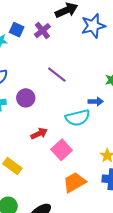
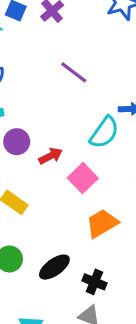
purple circle: (26, 98) -> (17, 142), moved
cyan semicircle: (78, 118) -> (104, 132), turned -40

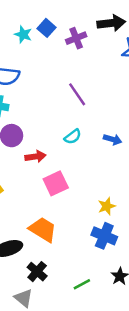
cyan semicircle: (104, 132) -> (73, 137), moved, size x0.6
orange trapezoid: (102, 223) -> (43, 229), moved, turned 44

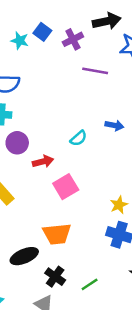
purple line: (77, 94) -> (95, 71), moved, turned -40
blue arrow: (113, 139) -> (114, 125), moved
orange trapezoid: (43, 229) -> (57, 234), turned 148
green line: (82, 284) -> (90, 284), moved

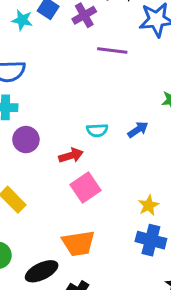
blue arrow: (114, 125) -> (138, 130), moved, turned -42
cyan semicircle: (78, 138) -> (97, 130), turned 42
red arrow: (43, 162) -> (71, 155), moved

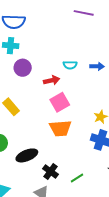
blue arrow: (138, 130) -> (97, 66), turned 32
orange trapezoid: (78, 243) -> (60, 128), moved

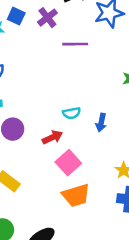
blue arrow: (97, 66) -> (101, 123), moved, turned 112

